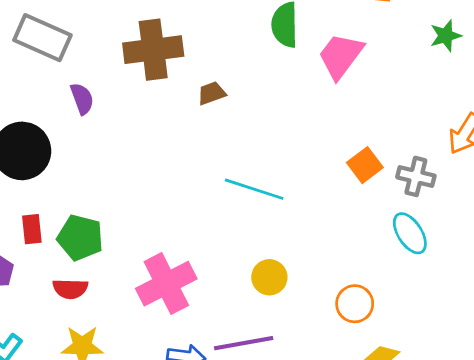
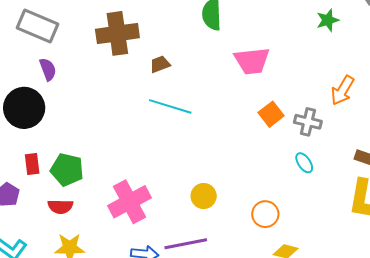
pink trapezoid: (341, 56) -> (252, 61), moved, turned -132
purple semicircle: (82, 99) -> (48, 69), moved
cyan line: (254, 189) -> (170, 106), moved
cyan ellipse: (410, 233) -> (304, 163), size x0.7

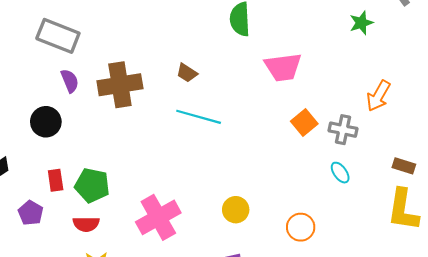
brown cross: (117, 33) -> (120, 85), moved
brown trapezoid: (160, 64) -> (187, 73), turned -125
black circle: (24, 108) -> (46, 122), size x0.7

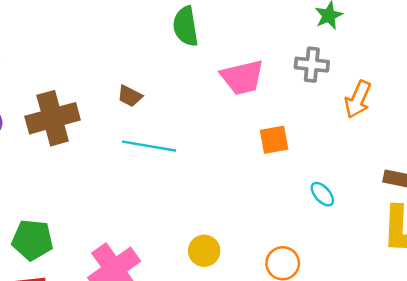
orange square: (304, 122) -> (274, 140), turned 35
gray cross: (343, 130) -> (312, 65), moved

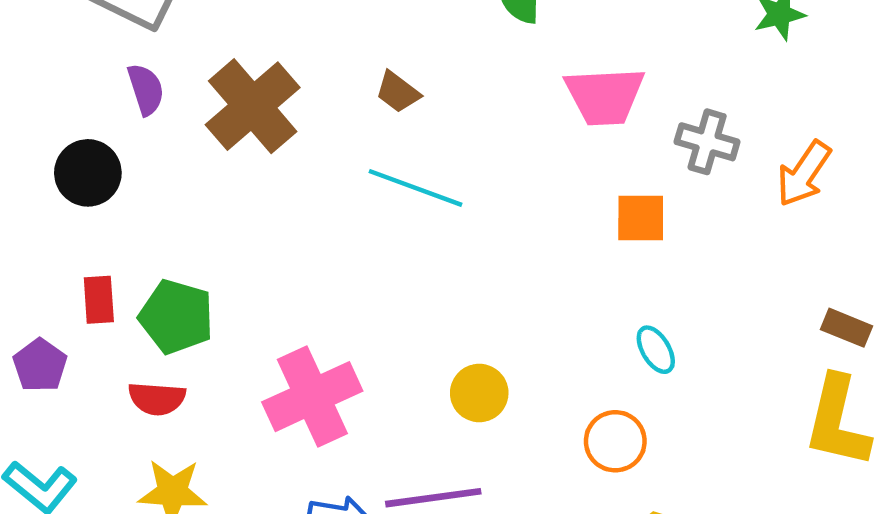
gray cross: (312, 65) -> (707, 142), moved
brown cross: (53, 118) -> (253, 106), turned -36
cyan ellipse: (322, 194) -> (656, 350), moved

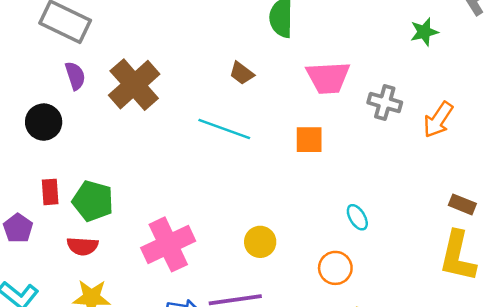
brown trapezoid: (398, 92) -> (242, 73), moved
orange square: (641, 218) -> (309, 140), moved

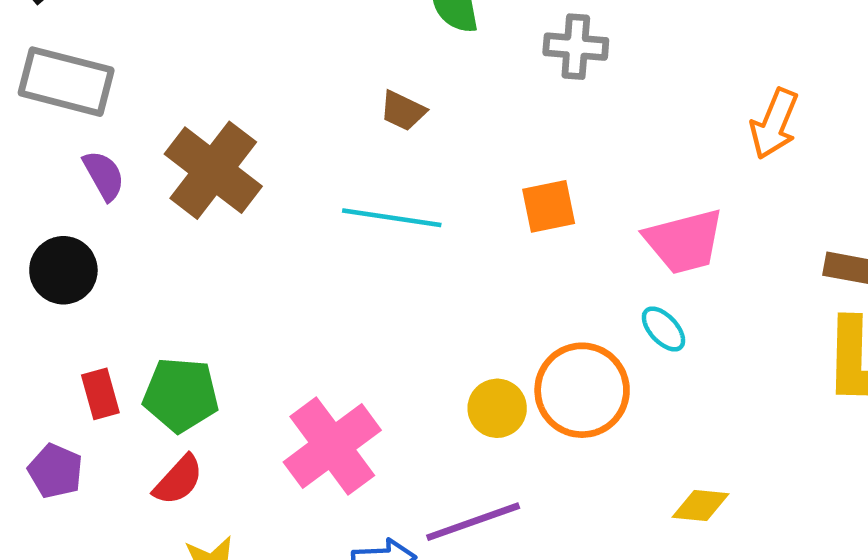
pink trapezoid: (328, 78) -> (684, 241), moved
gray cross: (385, 103) -> (576, 47), moved
red semicircle: (82, 246) -> (178, 480), turned -40
orange circle: (335, 268) -> (582, 390), moved, size x1.5

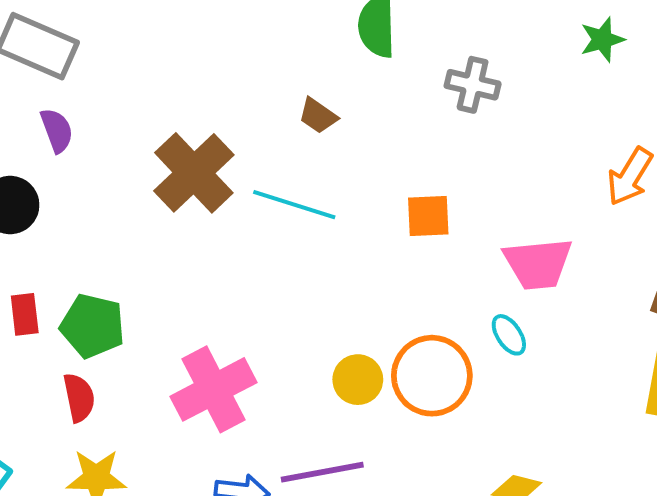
brown cross: (213, 170) -> (194, 173), moved
red semicircle: (178, 480) -> (79, 398), turned -63

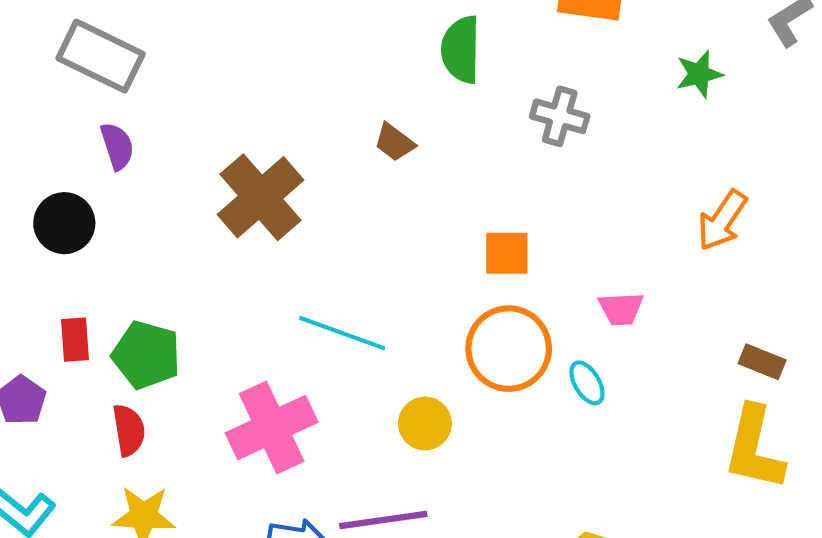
cyan line: (294, 205) -> (342, 333), moved
pink trapezoid: (538, 264) -> (621, 309), size x0.6
orange circle: (432, 376) -> (509, 349), moved

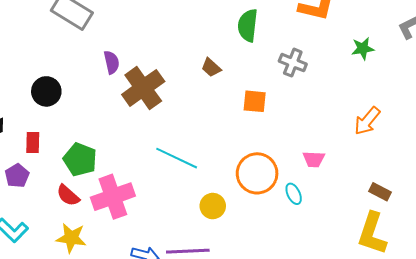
purple semicircle: (117, 146) -> (112, 62), moved
orange square: (507, 253) -> (255, 101), moved
red rectangle: (75, 340) -> (33, 142), moved
pink cross: (272, 428) -> (113, 197), moved
red semicircle: (129, 430) -> (68, 195), turned 135

